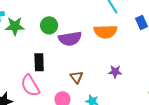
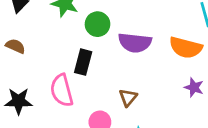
green circle: (49, 25) -> (98, 24), moved
purple star: (115, 72) -> (194, 87), moved

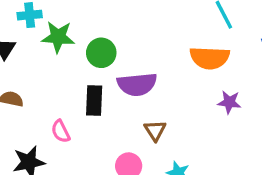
purple semicircle: (135, 43) -> (137, 84), moved
pink semicircle: (62, 90) -> (61, 131), moved, size x0.6

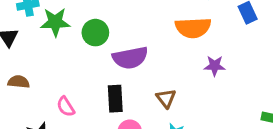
black rectangle: (94, 101) -> (115, 99), moved
brown triangle: (155, 130) -> (166, 98), moved

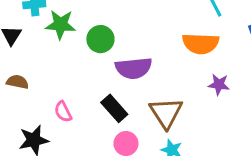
brown triangle: (166, 98) -> (166, 113), size x1.6
black rectangle: (115, 99) -> (114, 108), turned -44

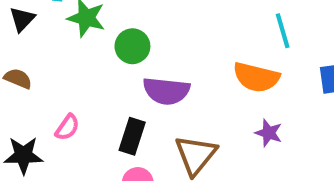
black rectangle: (114, 108) -> (132, 136), turned 48
pink semicircle: (63, 112) -> (67, 127), turned -130

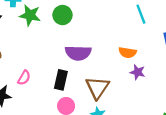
green circle: (132, 46) -> (62, 15), moved
orange semicircle: (256, 77) -> (127, 52), moved, size x0.7

